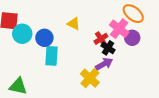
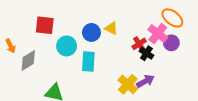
cyan circle: (22, 34) -> (67, 46), moved
blue circle: (44, 38) -> (91, 32), moved
purple arrow: (104, 64) -> (145, 81), moved

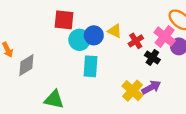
red square: (45, 25) -> (64, 20), moved
red cross: (139, 44) -> (136, 41), moved
cyan circle: (67, 46) -> (79, 40), moved

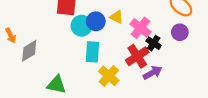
pink cross: (165, 36) -> (141, 28), moved
red cross: (136, 41) -> (137, 56), moved, size x1.5
yellow cross: (132, 91) -> (109, 76), moved

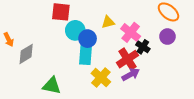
yellow triangle: (116, 17) -> (108, 22), turned -40
blue circle: (96, 21) -> (88, 39), moved
purple arrow: (153, 73) -> (131, 74), moved

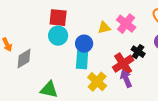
cyan circle: (75, 30) -> (58, 36), moved
pink cross: (131, 32) -> (126, 24), moved
purple arrow: (131, 74) -> (126, 79), turned -84

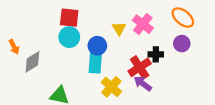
yellow triangle: (104, 28) -> (119, 28), turned -48
black cross: (138, 52) -> (156, 54), turned -32
purple arrow: (126, 79) -> (143, 84), turned -30

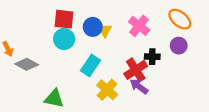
yellow triangle: (119, 28) -> (105, 30), moved
blue circle: (97, 46) -> (93, 27), moved
gray diamond: (32, 62) -> (27, 64), turned 60
cyan rectangle: (95, 63) -> (91, 65), turned 30

